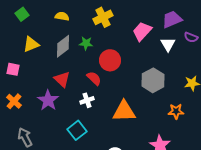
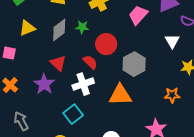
white triangle: (168, 44) -> (172, 41), moved
gray hexagon: (153, 80) -> (134, 64), moved
white cross: (87, 100) -> (83, 84), size x1.5

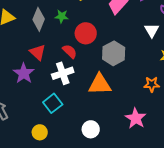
gray diamond: (59, 30) -> (39, 19), turned -30

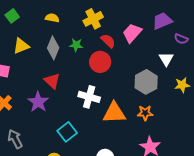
red semicircle: (70, 51) -> (108, 41), moved
gray hexagon: (114, 53) -> (146, 82), moved
white cross: (63, 73) -> (89, 97), moved, turned 35
orange star: (152, 84) -> (145, 113), moved

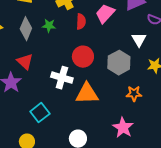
red semicircle: (108, 41) -> (81, 22), turned 49
red circle: (100, 62) -> (83, 57), moved
orange star: (145, 113) -> (134, 94), moved

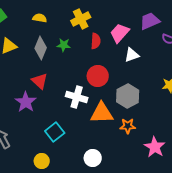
white triangle: (139, 40) -> (132, 55), moved, turned 42
gray hexagon: (119, 63) -> (128, 96), moved
orange star: (134, 94) -> (128, 126), moved
pink star: (123, 128) -> (155, 147), moved

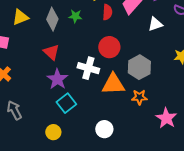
white triangle: (132, 55) -> (155, 24), moved
purple star: (26, 102) -> (57, 79), moved

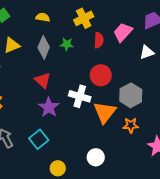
orange triangle: (113, 84) -> (105, 112), turned -50
cyan square: (66, 103) -> (39, 139), moved
yellow circle: (53, 132) -> (58, 168), moved

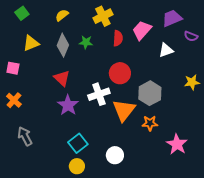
yellow semicircle: (43, 17) -> (62, 15), turned -48
white cross: (80, 96) -> (99, 94), turned -35
cyan square: (39, 139) -> (78, 143), moved

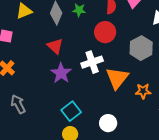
red circle: (120, 73) -> (105, 32), moved
gray hexagon: (150, 93) -> (141, 48), moved

